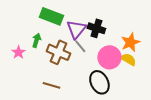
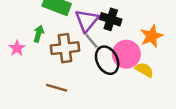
brown cross: (58, 52) -> (65, 48), turned -30
yellow semicircle: (128, 59) -> (144, 70), moved
black ellipse: (99, 82) -> (107, 60), moved

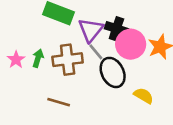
green arrow: (39, 34) -> (38, 58), moved
pink circle: (126, 54) -> (131, 44), moved
yellow semicircle: (144, 70) -> (144, 96), moved

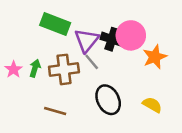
pink circle: (131, 44) -> (131, 35), moved
black ellipse: (113, 72) -> (108, 100), moved
yellow semicircle: (144, 96) -> (152, 105), moved

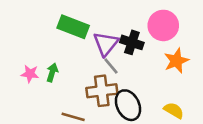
pink circle: (131, 35) -> (163, 25), moved
pink star: (14, 69) -> (30, 74), turned -30
brown cross: (64, 69) -> (102, 91), moved

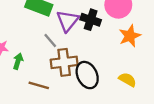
gray line: (111, 66) -> (50, 40), moved
green arrow: (52, 72) -> (18, 61), moved

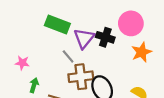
green arrow: (18, 61) -> (34, 85), moved

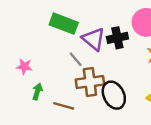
black cross: (105, 37) -> (117, 38), turned -30
purple triangle: (84, 38) -> (94, 39), turned -30

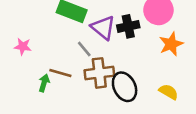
pink star: (24, 66) -> (23, 47), moved
brown line: (64, 106) -> (60, 73), moved

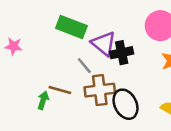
black cross: (128, 26) -> (122, 53), moved
pink star: (23, 47) -> (13, 46), moved

